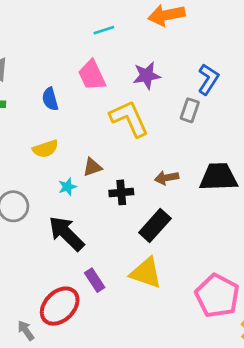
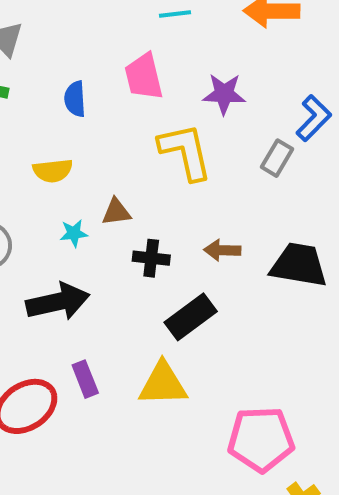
black arrow: (66, 233) -> (58, 302), turned 111
yellow triangle: (146, 273) -> (163, 384), turned -32
pink pentagon: (217, 296) -> (261, 439), turned 30

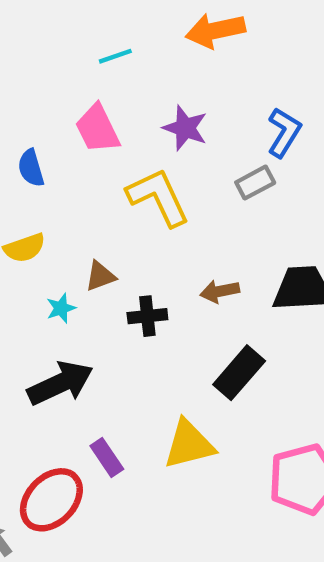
purple star: (224, 94) -> (185, 128), turned 30
gray rectangle: (277, 158) -> (255, 183), turned 44
black rectangle: (191, 317) -> (239, 373), moved

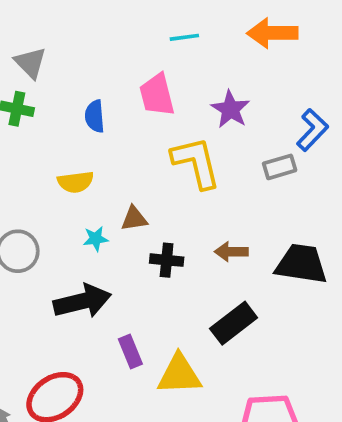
purple rectangle: (107, 457) -> (130, 352), moved

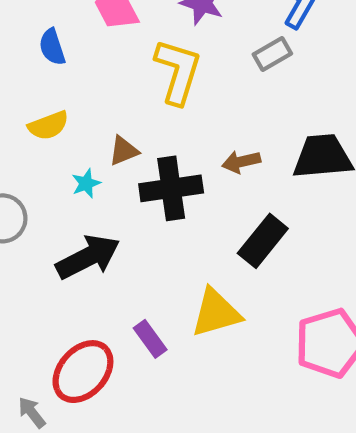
yellow L-shape: (196, 163) -> (178, 71), turned 44
black cross: (167, 260) -> (171, 188), size x1.6
purple rectangle: (130, 352) -> (150, 339), moved

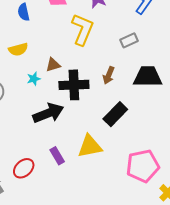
gray rectangle: (272, 54) -> (129, 40), moved
brown arrow: (241, 162) -> (109, 75), turned -60
black arrow: (88, 257) -> (48, 113), moved
red ellipse: (83, 372) -> (24, 168), size x0.7

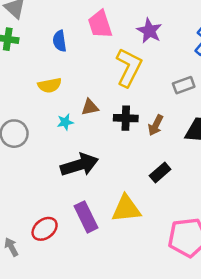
black cross: (74, 85) -> (126, 118), moved, size x0.7
black rectangle: (115, 114) -> (160, 172), size x0.7
purple rectangle: (57, 156) -> (86, 217), size x1.4

